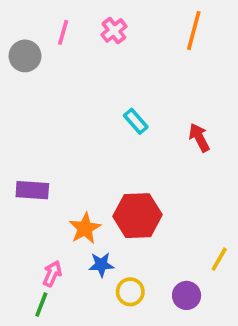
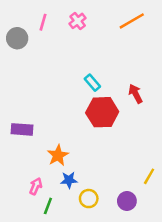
orange line: (194, 31) -> (132, 21), turned 45
red hexagon: (138, 216) -> (102, 112), moved
green line: (41, 305) -> (48, 206), moved

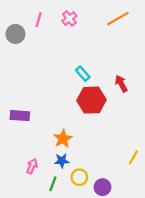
orange star: (58, 155) -> (63, 139), moved
purple circle: (127, 201) -> (102, 187), moved
green line: (48, 206) -> (53, 184), moved

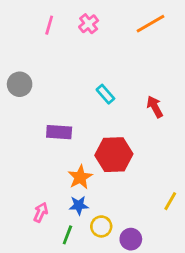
gray circle: (15, 34) -> (20, 84), moved
red hexagon: (91, 100) -> (114, 155), moved
purple rectangle: (20, 116) -> (59, 132), moved

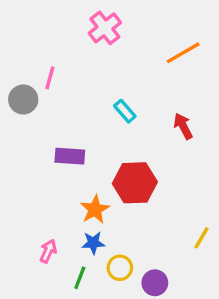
pink cross: (89, 24) -> (105, 28), size x1.4
orange line: (151, 24) -> (183, 53), moved
pink line: (49, 25) -> (50, 78), moved

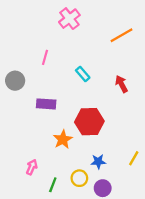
pink line: (50, 78) -> (45, 57), moved
gray circle: (23, 100) -> (15, 81), moved
blue star: (93, 243) -> (98, 162), moved

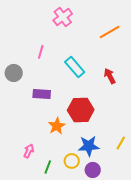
cyan rectangle: (83, 74) -> (75, 67), size x1.5
blue star: (98, 162) -> (89, 146), size x1.5

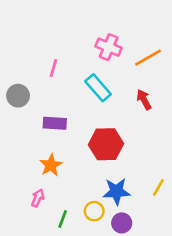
pink cross: (63, 17) -> (109, 47), moved, turned -30
orange line: (110, 32) -> (148, 58), moved
orange star: (57, 126) -> (51, 165), moved

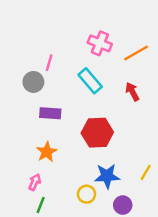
gray circle: (18, 96) -> (33, 82), moved
green line: (63, 219) -> (41, 205), moved
purple circle: (122, 223) -> (123, 205), moved

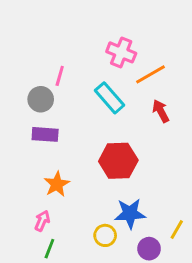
orange line: (136, 53) -> (150, 74), moved
purple rectangle: (50, 113) -> (45, 134), moved
yellow line: (146, 172) -> (177, 230), moved

